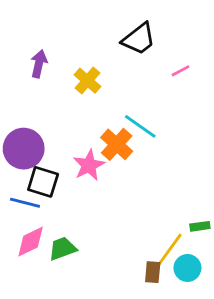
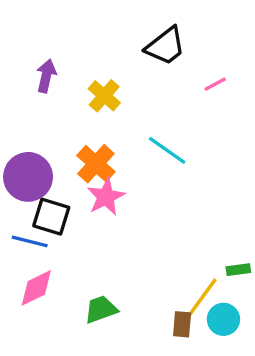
orange cross: (117, 144) -> (96, 164), moved
green trapezoid: (62, 249) -> (101, 309), moved

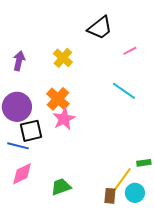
purple arrow: (46, 76) -> (19, 61), moved
cyan line: (167, 150) -> (124, 91), moved
black square: (51, 217) -> (31, 131), turned -30

